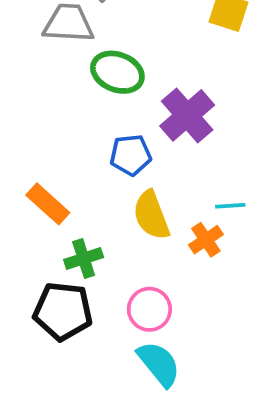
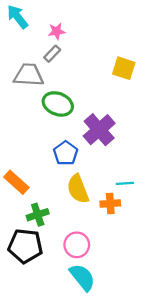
blue pentagon: (131, 155) -> (66, 153), turned -30
orange cross: (206, 240) -> (110, 203), turned 30

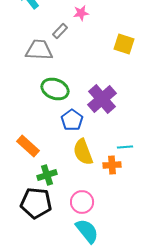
pink star: (57, 31) -> (81, 13), moved
green ellipse: (58, 104) -> (55, 89), moved

